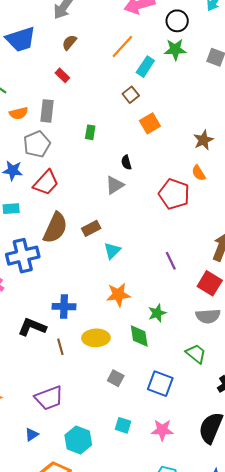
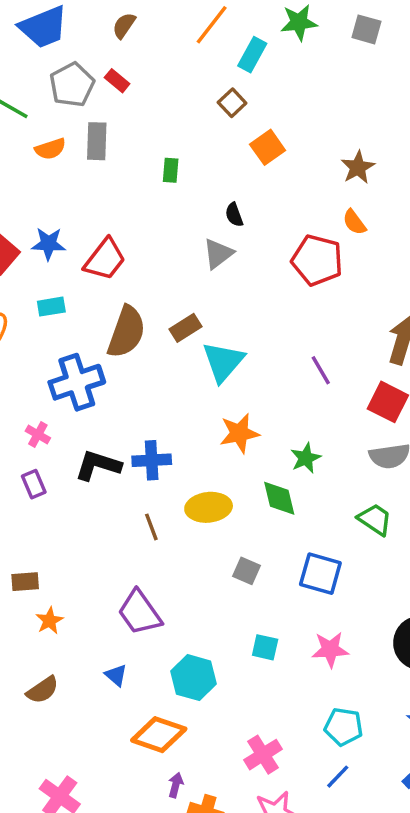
gray pentagon: (37, 144) -> (72, 85), moved
cyan triangle: (112, 251) -> (223, 362), size x1.5
black L-shape: (32, 327) -> (98, 465), moved
purple trapezoid: (49, 398) -> (140, 613), turned 80
blue triangle: (32, 435) -> (116, 675), turned -40

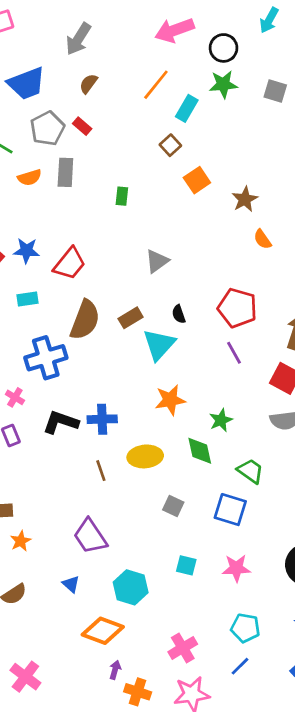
brown star: (358, 167) -> (245, 199), moved
black semicircle: (234, 215) -> (179, 314), moved
red pentagon: (317, 260) -> (237, 308), moved
green trapezoid: (375, 519) -> (250, 471), moved

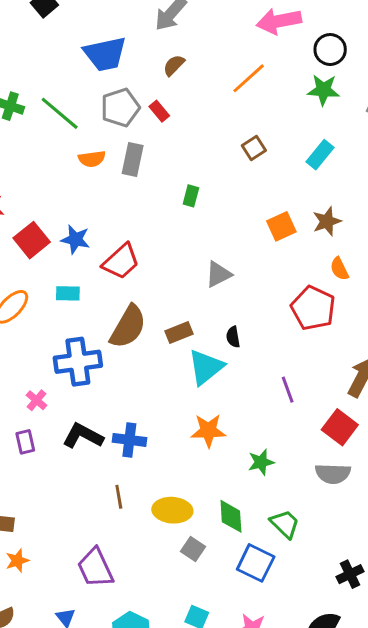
cyan rectangle: (187, 108) -> (320, 155), moved
orange square: (197, 180) -> (281, 226), moved
red pentagon: (237, 308) -> (313, 308), moved
green diamond: (200, 451) -> (231, 516), moved
yellow ellipse: (145, 456) -> (172, 510), moved

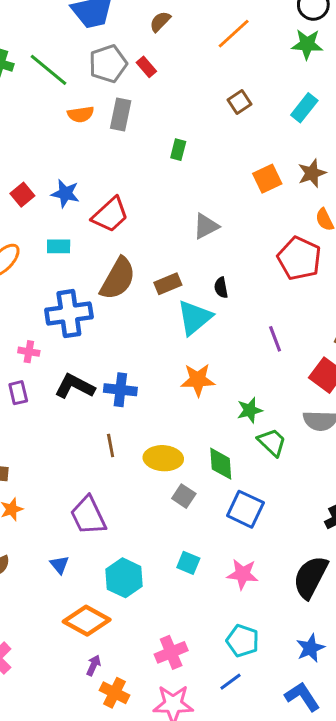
red square: (32, 240) -> (22, 195), size x0.7
pink cross: (37, 400) -> (29, 352), turned -30
green trapezoid: (285, 524) -> (272, 442), moved

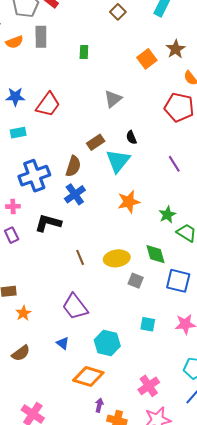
brown semicircle: (118, 279) -> (73, 166), moved, size x0.7
blue cross: (120, 390) -> (75, 194), moved, turned -30

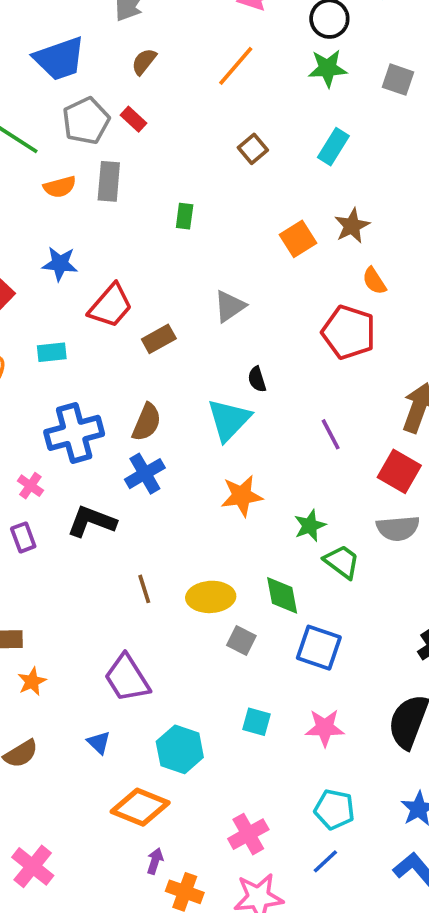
blue star: (15, 97) -> (60, 264), moved
brown rectangle: (96, 142) -> (159, 339), moved
pink cross: (13, 206) -> (30, 486), turned 32

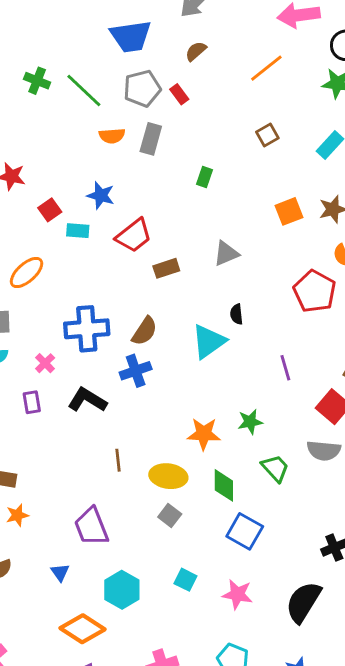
cyan rectangle: (52, 352) -> (78, 231), moved
orange star: (242, 496) -> (204, 434), moved
green star: (310, 526) -> (250, 422), moved
gray square: (241, 640) -> (170, 515), moved

